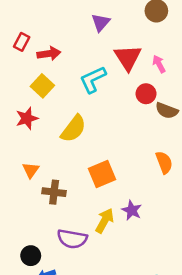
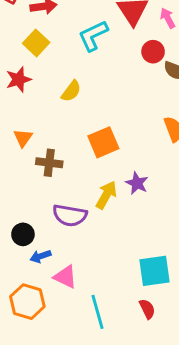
yellow semicircle: (73, 129) -> (71, 91), size x0.7

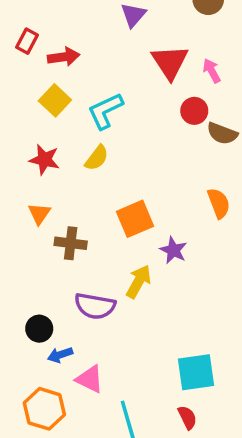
cyan L-shape: (93, 36) -> (105, 111), moved
red star: (19, 79) -> (44, 160), moved, turned 30
purple star: (137, 183) -> (173, 250), moved

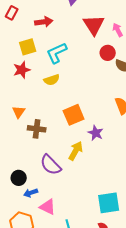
red arrow: (64, 57) -> (44, 22), moved
yellow square: (55, 100) -> (28, 47), turned 30
yellow semicircle: (97, 158) -> (52, 80), turned 35
red star: (44, 160) -> (22, 70), moved, turned -30
purple semicircle: (95, 306) -> (51, 165), turned 35

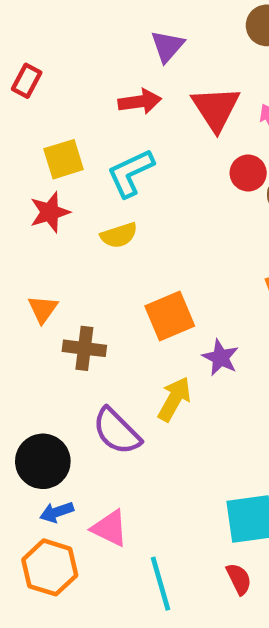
red arrow: (44, 22) -> (140, 101), moved
black circle: (19, 178) -> (43, 461), size x1.5
blue arrow: (31, 193) -> (57, 512), moved

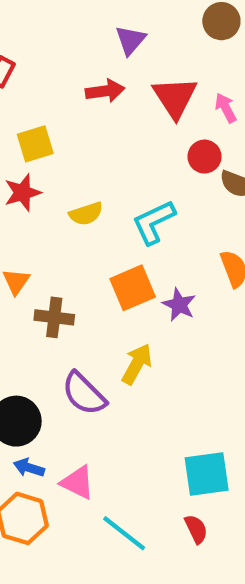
cyan L-shape: (130, 173) -> (154, 222), moved
purple star: (220, 358) -> (179, 305), moved
blue arrow: (57, 512) -> (29, 468), turned 36
cyan line: (160, 584) -> (124, 533), turned -36

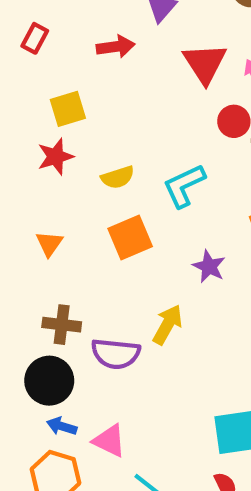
red arrow: (105, 91) -> (116, 47), moved
orange square: (133, 288) -> (130, 237), moved
brown cross: (54, 317) -> (62, 325), moved
purple semicircle: (84, 394) -> (116, 354), turned -39

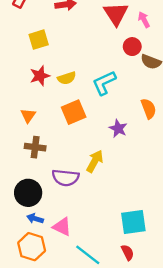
red star: (55, 157) -> (40, 76), moved
brown cross: (62, 325) -> (35, 147), moved

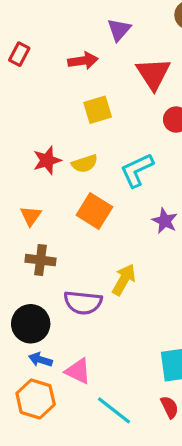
yellow square: (39, 40) -> (98, 110), moved
orange square: (74, 112) -> (94, 211), turned -35
purple star: (118, 128) -> (165, 221), moved

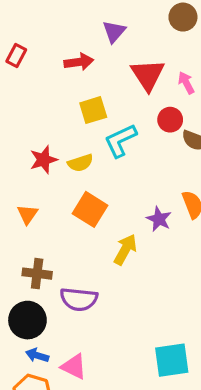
cyan L-shape: (137, 170) -> (120, 140), moved
brown cross: (40, 260) -> (37, 274), moved
yellow arrow: (124, 280) -> (125, 250), moved

